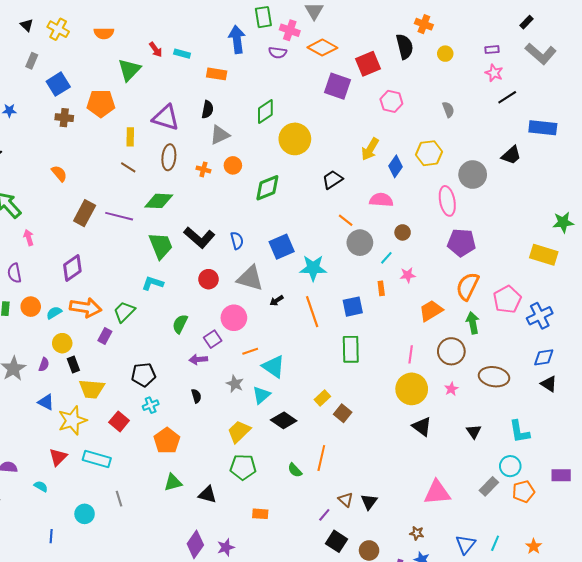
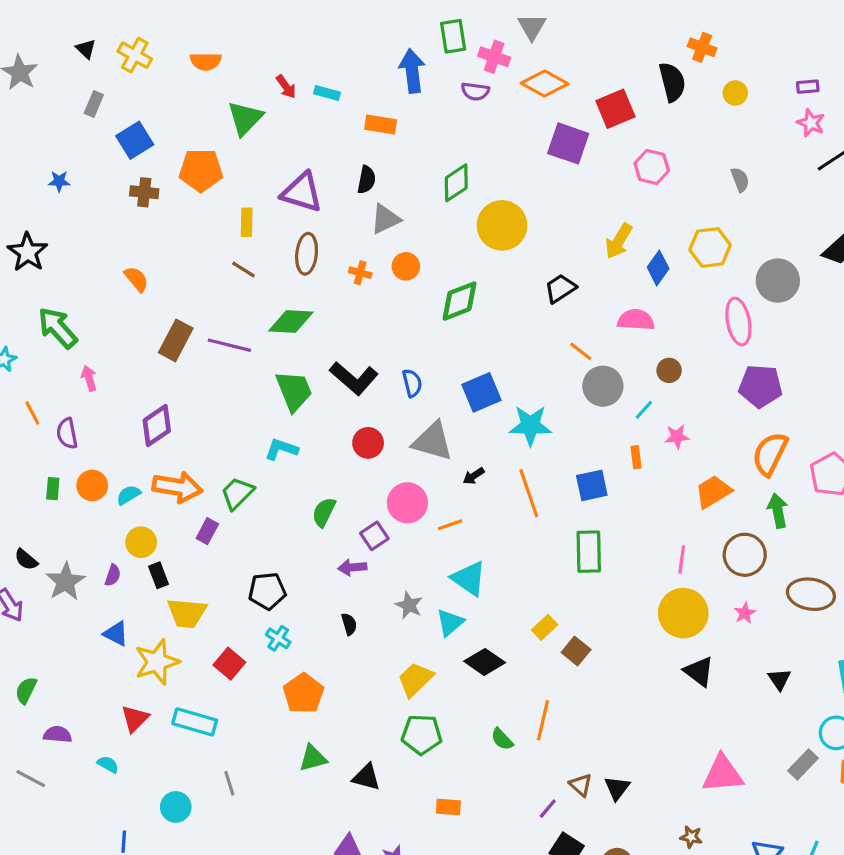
orange line: (250, 351) -> (450, 525), moved
cyan cross: (151, 405) -> (278, 638), turned -35

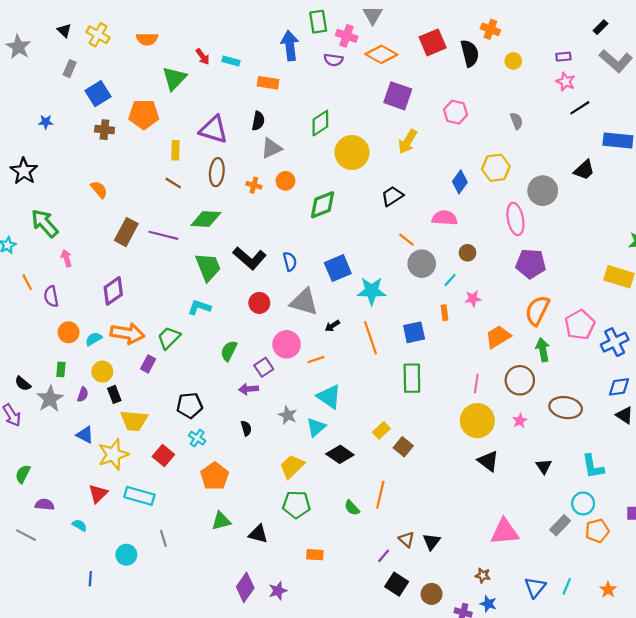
red square: (615, 109) -> (433, 42), moved
yellow arrow: (619, 241) -> (408, 142), moved
green rectangle: (53, 489) -> (61, 369), moved

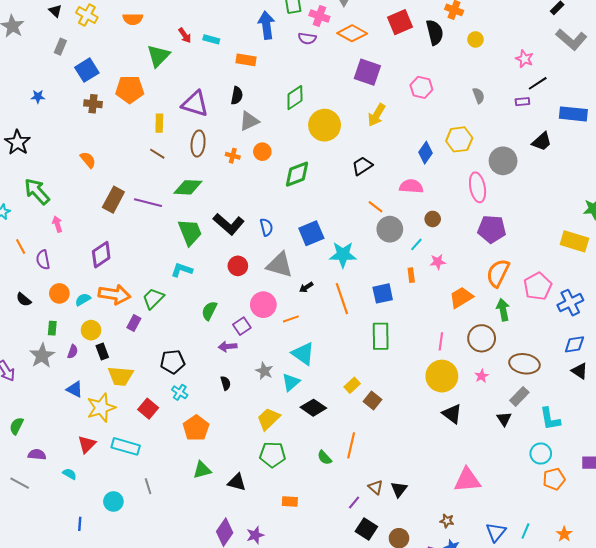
purple rectangle: (563, 57) -> (522, 102), moved
black semicircle: (23, 384) -> (24, 300), moved
gray rectangle: (560, 525) -> (519, 396), moved

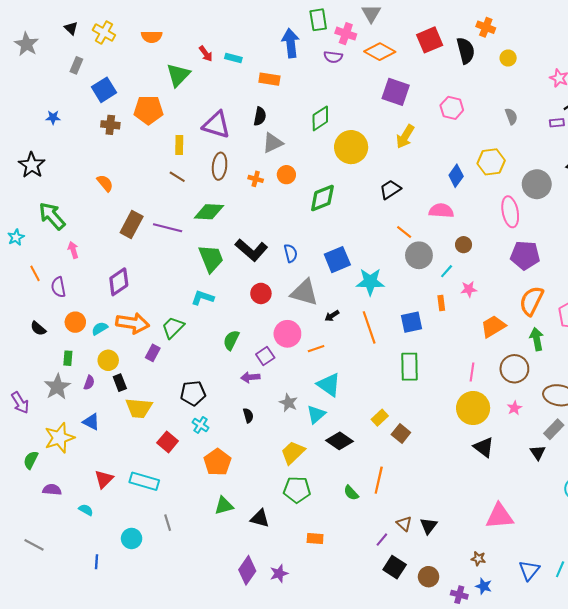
yellow star: (101, 408) -> (59, 438), moved
gray line: (20, 483) -> (34, 545), moved

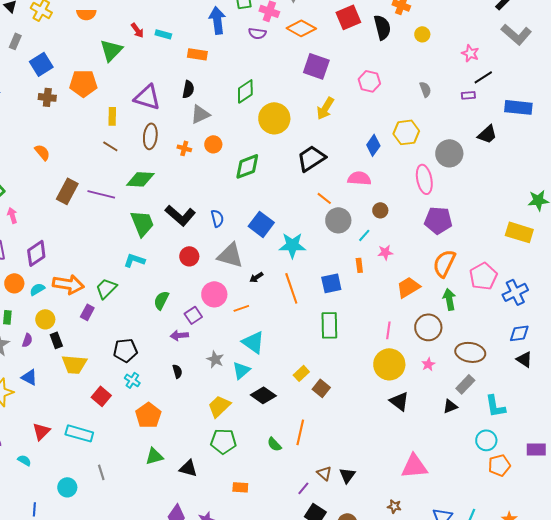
black trapezoid: (390, 190) -> (311, 158), size x1.4
blue square: (337, 260) -> (261, 224), turned -30
purple diamond: (119, 282) -> (36, 253), moved
black triangle: (538, 453) -> (450, 406), turned 42

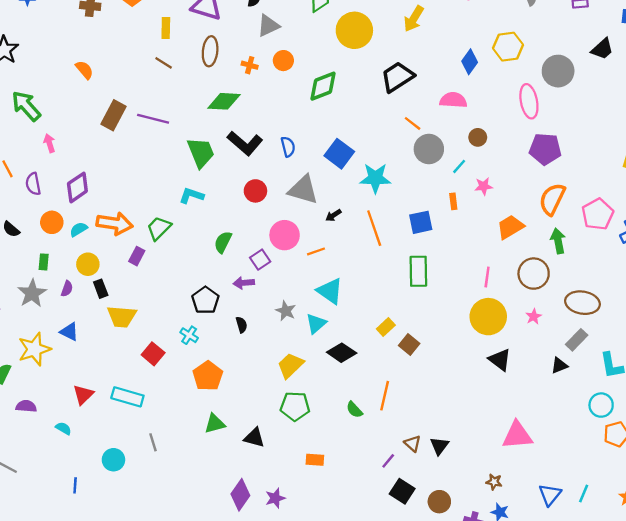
green diamond: (140, 179) -> (224, 101), moved
black pentagon: (125, 350) -> (205, 300), moved, turned -30

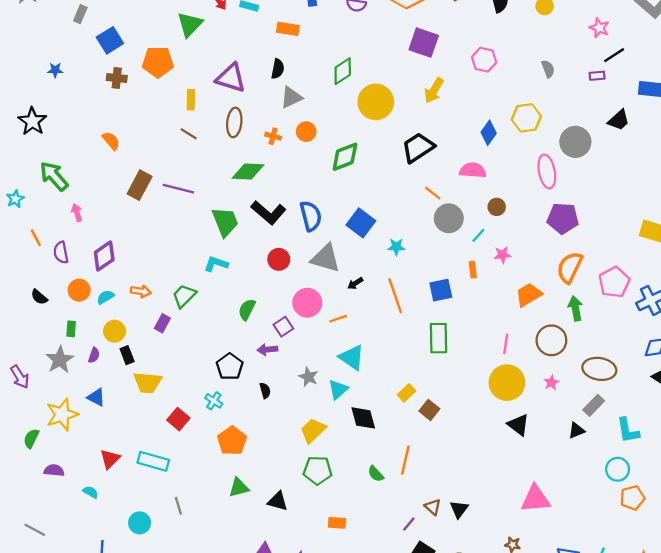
blue semicircle: (288, 147) -> (311, 216), size x1.5
cyan star: (375, 178) -> (396, 247), size x0.6
orange arrow: (115, 223) -> (141, 291), size x0.6
black diamond: (342, 353) -> (363, 418), turned 40

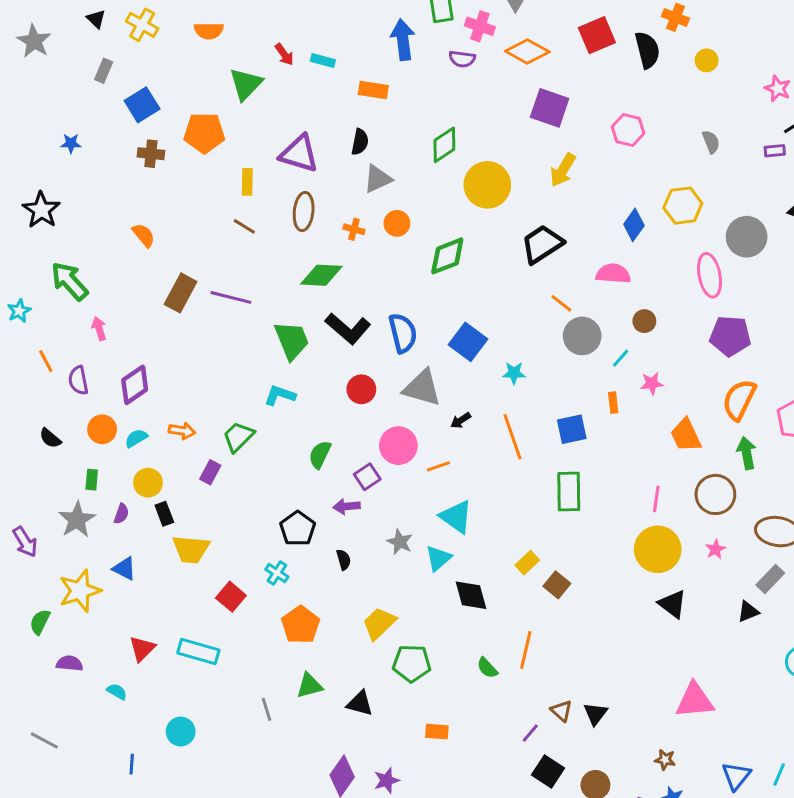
orange trapezoid: (529, 295) -> (686, 435), turned -84
yellow trapezoid: (313, 430) -> (379, 623), moved
gray line: (178, 506) -> (267, 709), moved

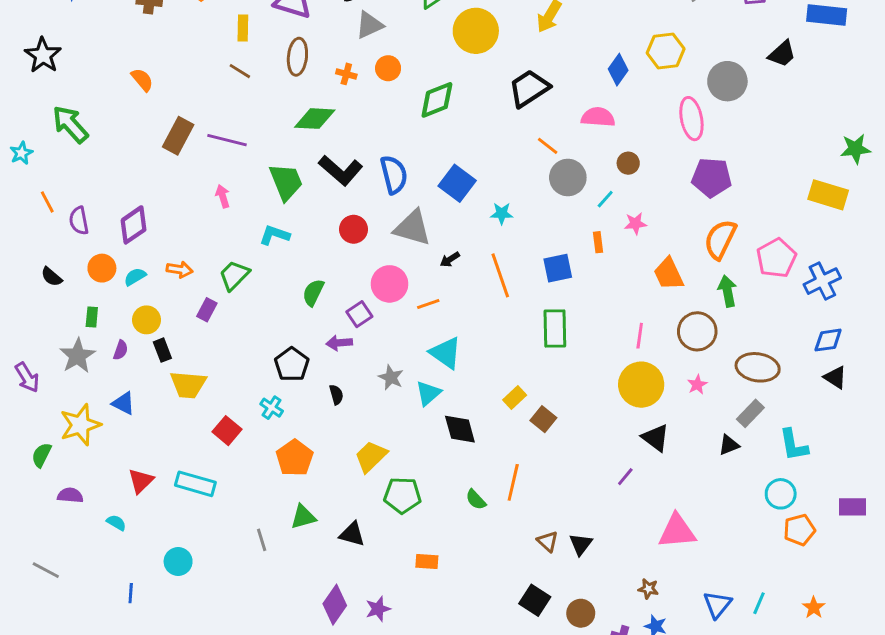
pink arrow: (99, 329) -> (223, 196), moved
purple line: (530, 733) -> (625, 477), moved

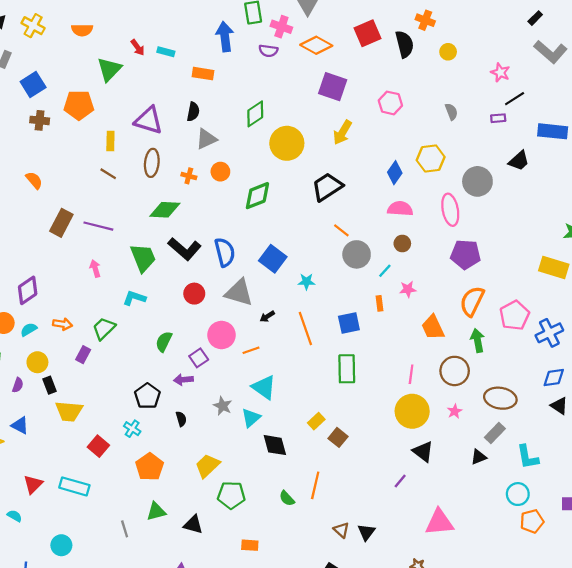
pink semicircle: (598, 117) -> (400, 209), moved

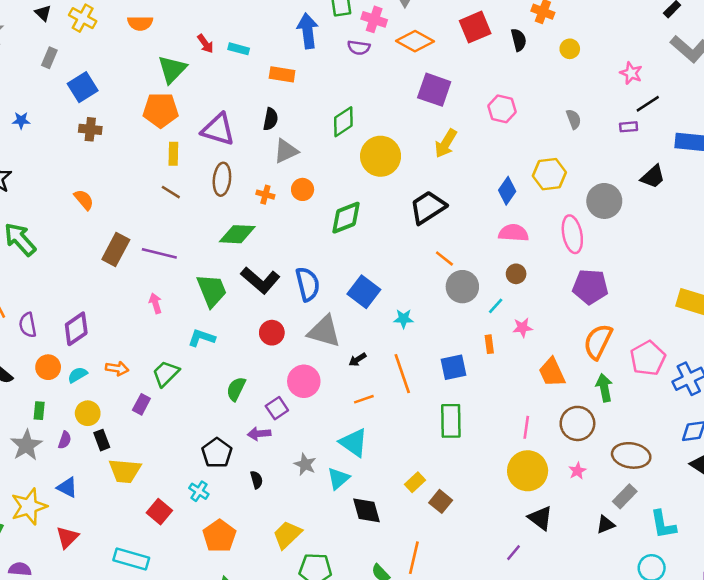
black semicircle: (405, 44) -> (519, 40), size x0.7
orange pentagon: (79, 105) -> (161, 110), moved
orange line: (251, 350) -> (364, 399), moved
red triangle: (33, 484) -> (67, 537), moved

